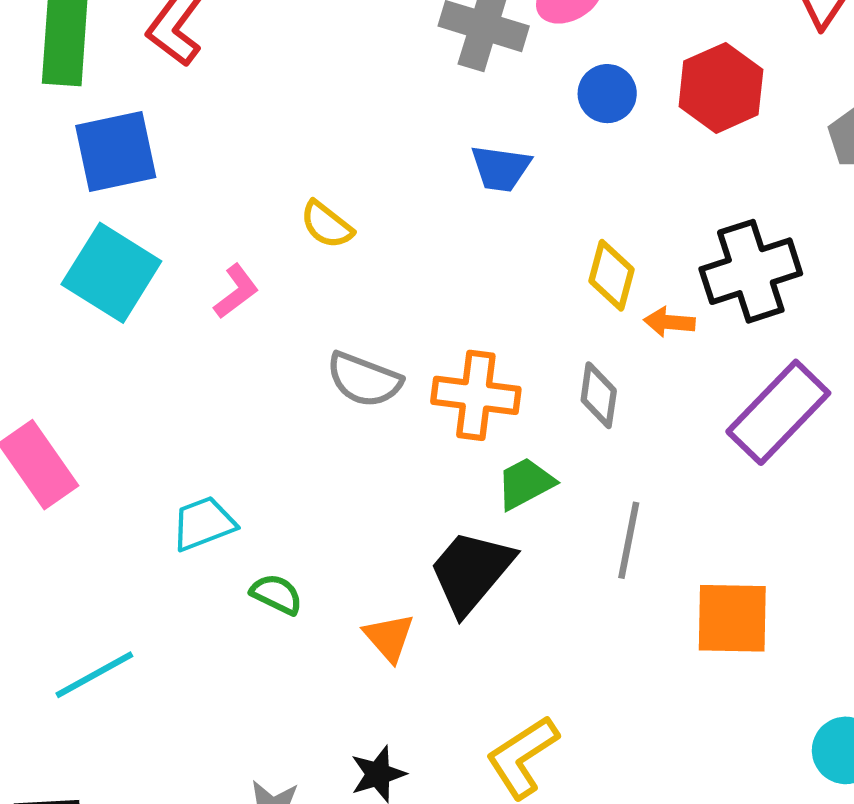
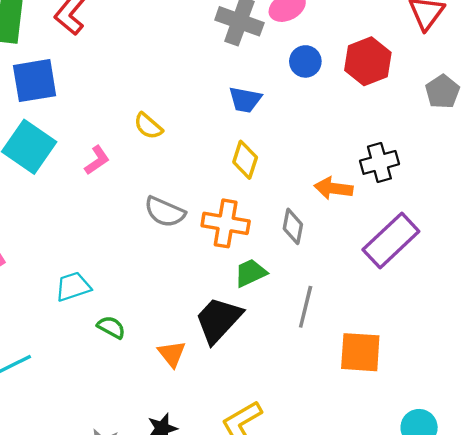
black cross: (751, 271) -> (379, 162), size x0.7
yellow diamond: (611, 275) -> (245, 160), moved
orange arrow: (669, 322) -> (334, 188), size x1.4

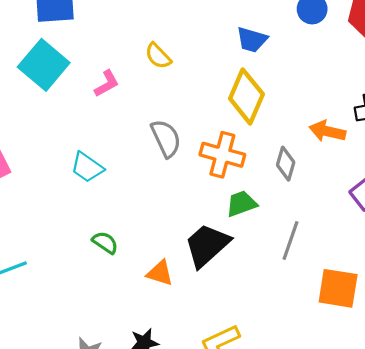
yellow diamond: (245, 160) -> (246, 96), size x1.5
gray semicircle: (165, 212) -> (166, 138), turned -144
cyan trapezoid: (73, 287) -> (87, 167), moved, turned -132
orange triangle: (172, 354) -> (160, 273), turned -40

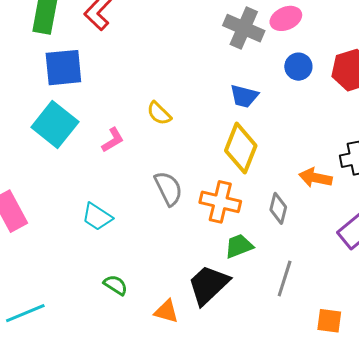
orange square: (338, 288) -> (329, 321), size x0.7

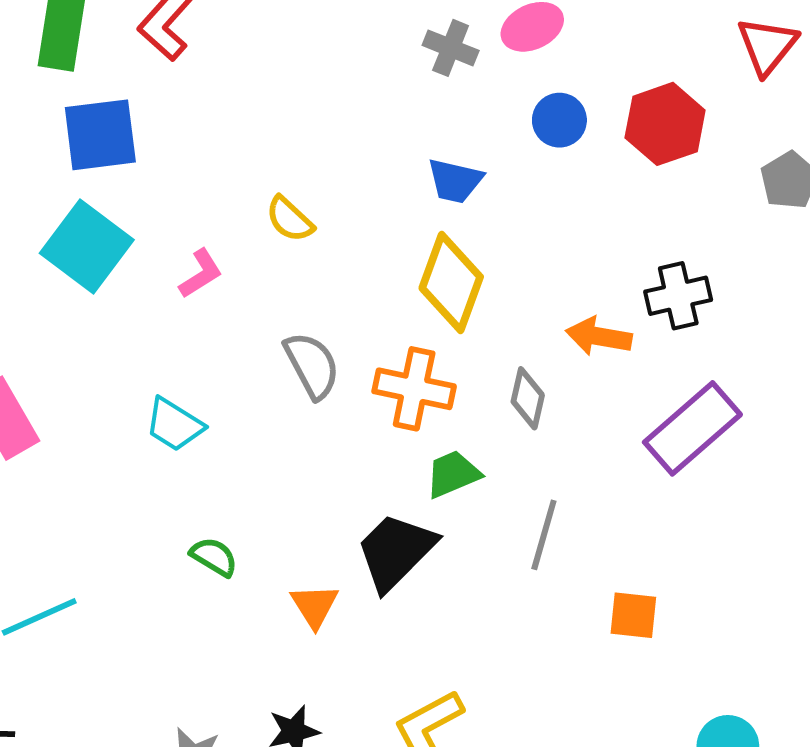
gray cross: (244, 28) -> (451, 48), size x0.7
orange triangle: (166, 311) -> (315, 606), turned 44

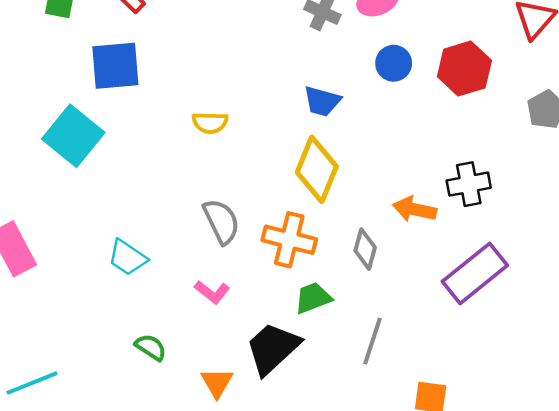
blue square: (100, 135) -> (115, 66), moved
yellow semicircle: (290, 219) -> (210, 123), turned -44
pink L-shape: (201, 274) -> (212, 292), moved, turned 68

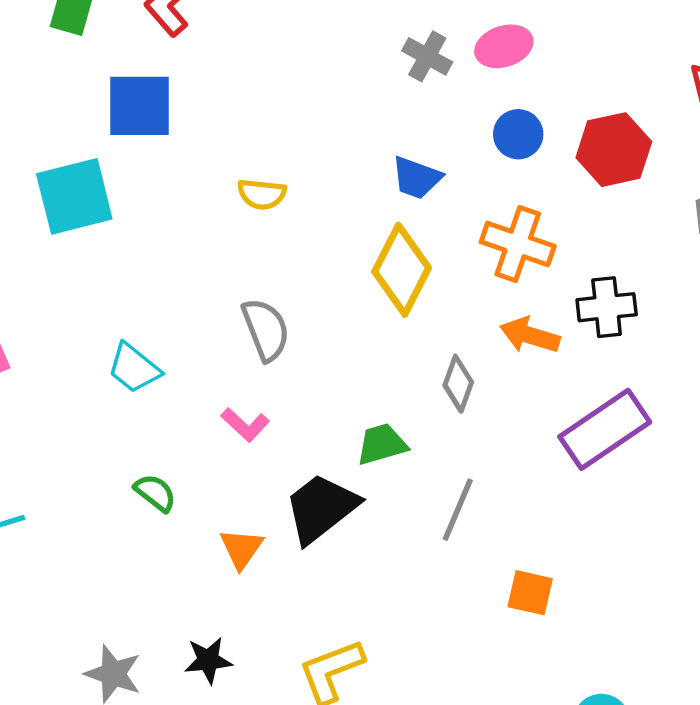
cyan square: (73, 136) -> (74, 196), turned 32
orange cross: (289, 240) -> (518, 244), moved

